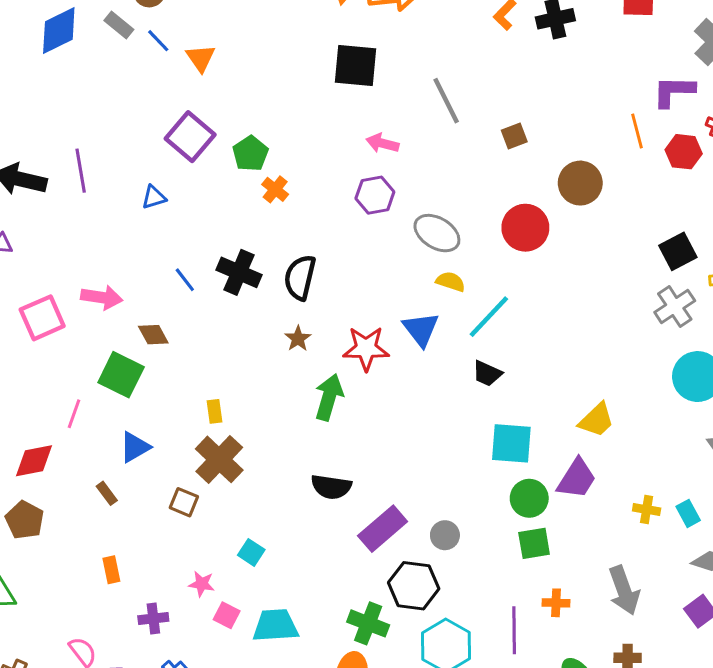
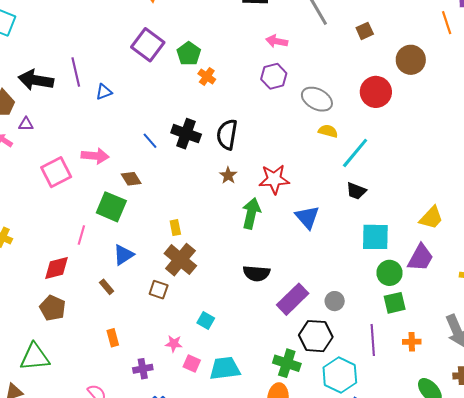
blue triangle: (154, 197) -> (104, 92), moved
blue triangle: (421, 329) -> (307, 217), moved
purple line: (514, 630) -> (373, 340), moved

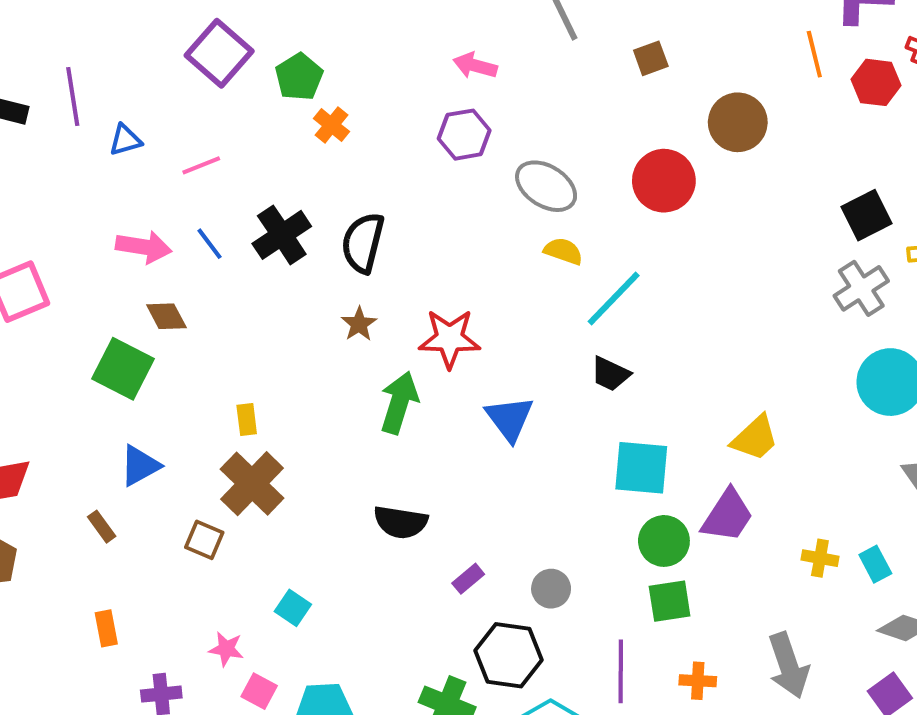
black cross: (186, 134) -> (282, 235), turned 32
pink arrow: (95, 156) -> (144, 247), moved
pink line: (81, 235) -> (201, 165), moved, turned 48
purple rectangle: (293, 299) -> (468, 579), size x0.5

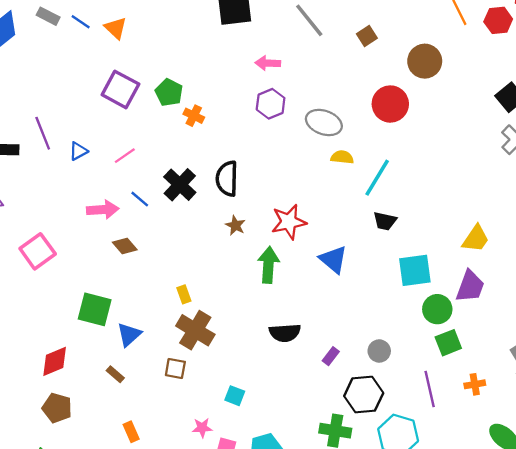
green square: (123, 369) -> (95, 309), moved

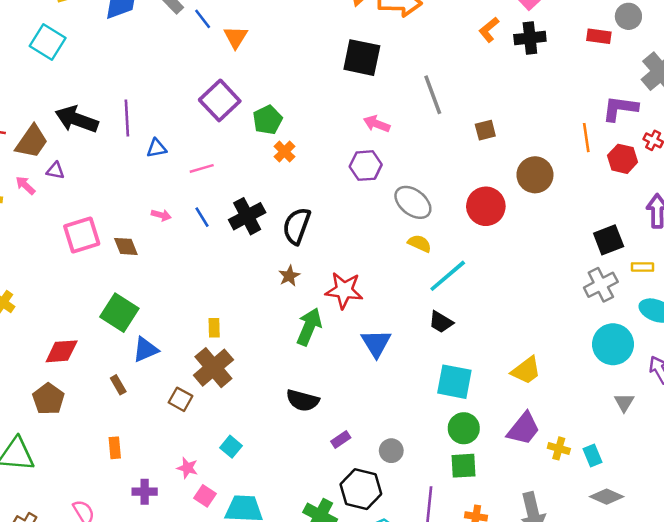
pink arrow: (103, 210) -> (161, 215), size x0.6
brown diamond: (125, 246) -> (126, 246), moved
purple trapezoid: (470, 286) -> (524, 429), moved

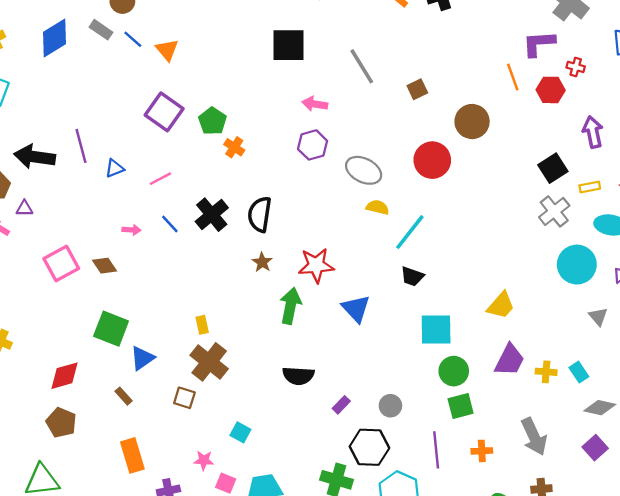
orange rectangle: (115, 448) -> (132, 455), size x1.6

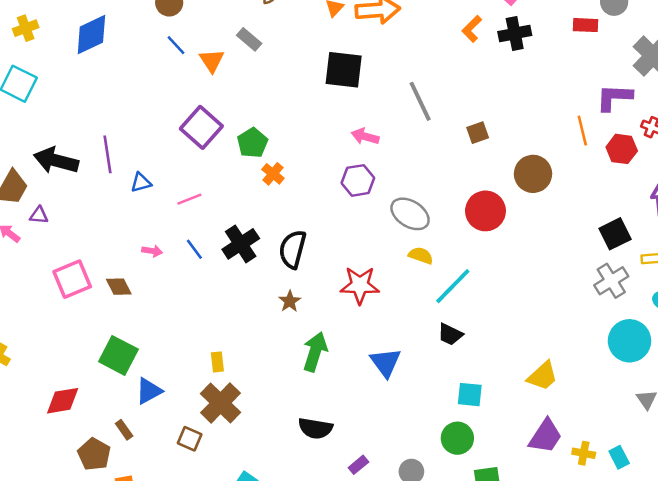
gray rectangle: (101, 30) -> (249, 39), moved
red star: (316, 265) -> (360, 285), moved
cyan square: (436, 330) -> (470, 395), size x0.7
green circle: (454, 371) -> (457, 438), moved
brown pentagon: (61, 422) -> (94, 454), moved

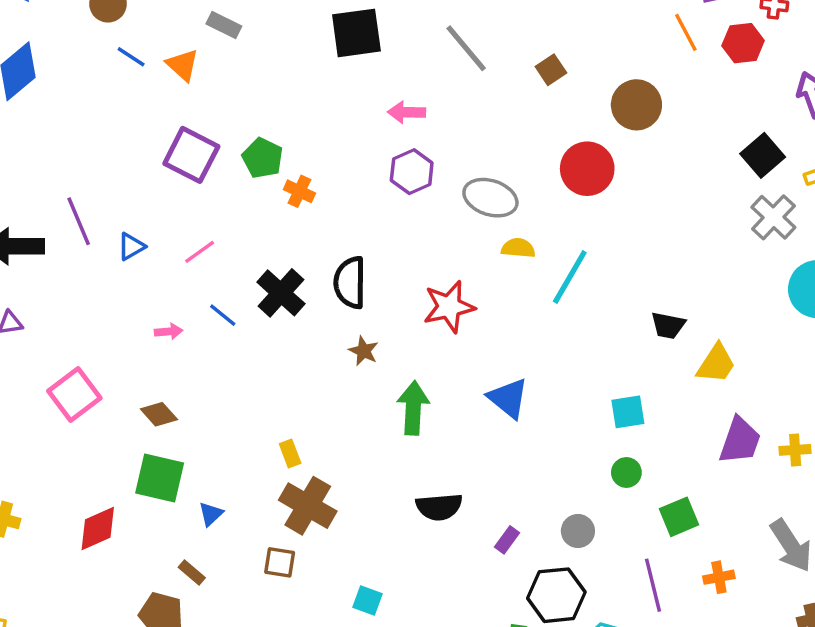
brown diamond: (119, 287) -> (159, 414), moved
black trapezoid: (450, 334) -> (668, 325), moved
blue triangle: (149, 391) -> (211, 514), size x0.7
red diamond: (63, 401) -> (98, 529), moved
green circle: (457, 438) -> (626, 472), size x0.7

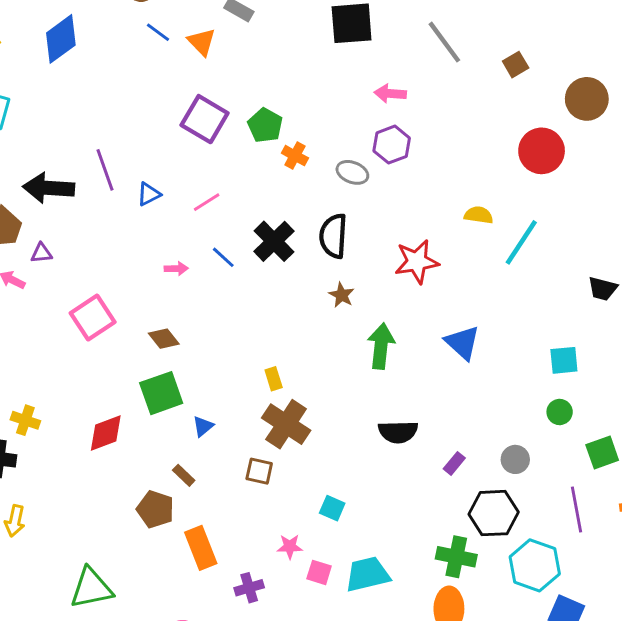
gray ellipse: (490, 198) -> (352, 172), moved, size x0.7
green square: (160, 478) -> (161, 393), turned -36

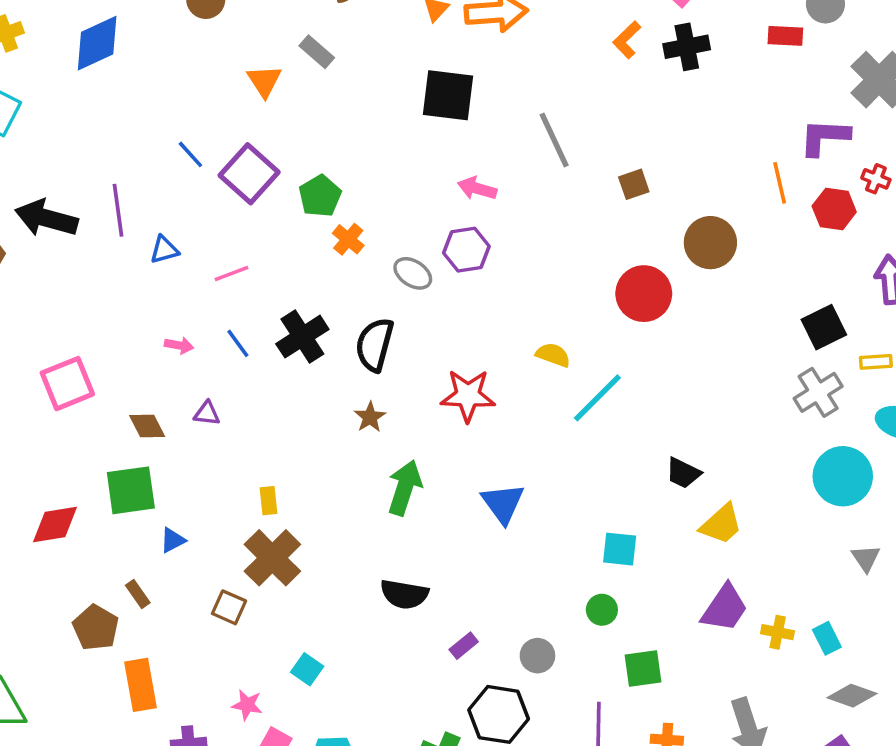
blue line: (158, 32) -> (190, 154), moved
purple triangle: (41, 253) -> (207, 413), moved

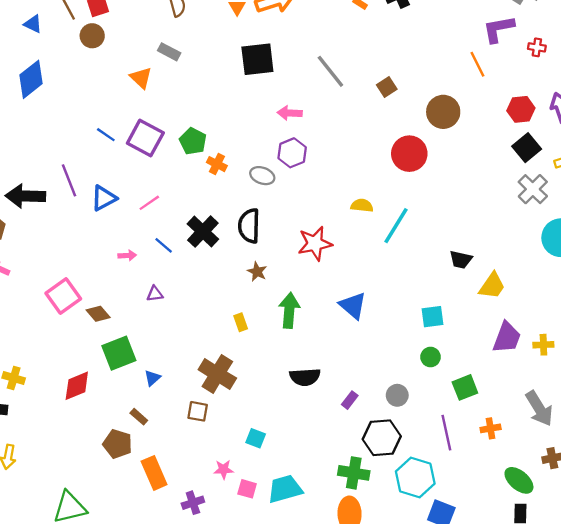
red hexagon: (834, 209) -> (521, 109), moved
blue triangle: (164, 250) -> (104, 198), size x1.4
brown diamond: (147, 426) -> (98, 314), moved
yellow rectangle: (269, 501) -> (241, 322), moved

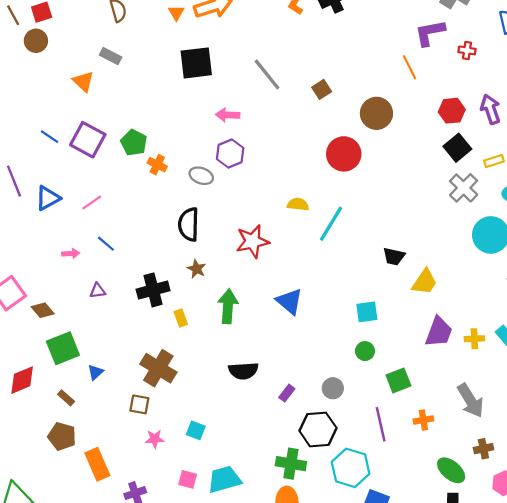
black cross: (203, 232) -> (153, 290), moved, turned 32
brown rectangle: (139, 417) -> (66, 398), moved
pink star: (224, 469) -> (155, 439), moved

